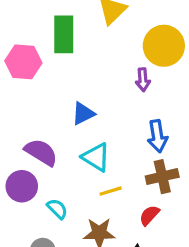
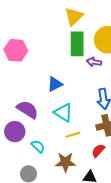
green rectangle: (64, 34) -> (77, 44), moved
purple arrow: (143, 80) -> (94, 62), turned 104

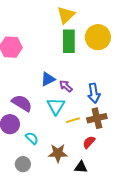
purple arrow: (94, 62) -> (66, 86), moved, turned 32
cyan triangle: (63, 113) -> (56, 106), turned 30
yellow line: (73, 135) -> (73, 120), moved

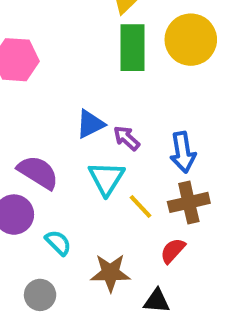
yellow line: (73, 120) -> (141, 206), turned 64

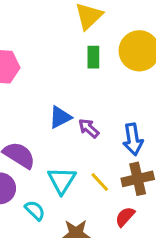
green rectangle: (133, 48) -> (93, 57), size x0.6
cyan triangle: (106, 178) -> (62, 180), moved

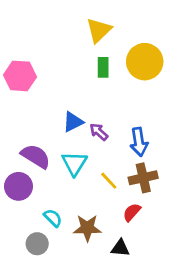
cyan triangle: (62, 180) -> (74, 163), moved
cyan semicircle: (35, 210) -> (53, 218), moved

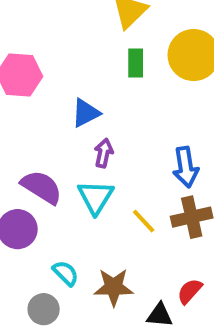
blue triangle: (73, 122) -> (86, 113), moved
purple arrow: (99, 132) -> (104, 153), moved, turned 60
red semicircle: (132, 212) -> (190, 291), moved

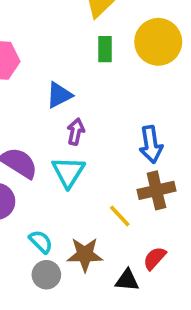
yellow line: (144, 221) -> (120, 216), moved
gray circle: (44, 309) -> (46, 275), moved

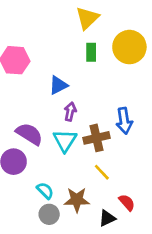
brown cross: (156, 190) -> (97, 138), moved
red semicircle: (155, 258) -> (127, 202), turned 96
black triangle: (127, 280) -> (107, 218), turned -30

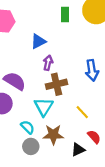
brown cross: (97, 138) -> (57, 84), moved
cyan triangle: (65, 141) -> (44, 107), moved
yellow line: (102, 172) -> (82, 112), moved

